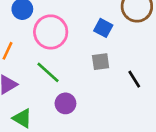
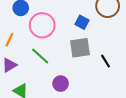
gray square: (101, 62) -> (80, 48), size x1.5
purple circle: (65, 103) -> (61, 84), moved

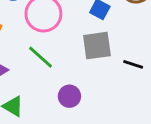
black line: (106, 61) -> (133, 64), turned -40

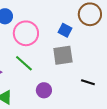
black line: (133, 64) -> (88, 82), moved

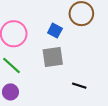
purple circle: (44, 90) -> (10, 92), moved

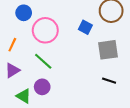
gray square: (53, 57) -> (108, 50), moved

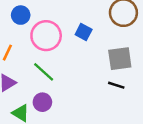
blue square: (85, 27) -> (84, 32), moved
black line: (109, 81) -> (116, 85), moved

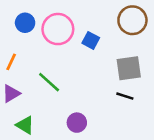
pink circle: (46, 36) -> (58, 29), moved
purple circle: (42, 102) -> (77, 123), moved

